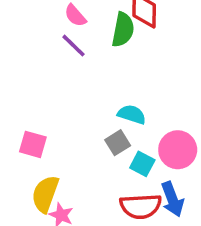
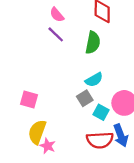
green semicircle: (123, 30) -> (93, 43), moved
cyan semicircle: (132, 114) -> (94, 80), turned 132

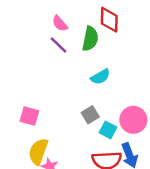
green semicircle: (93, 43) -> (90, 39), moved
cyan semicircle: (94, 80) -> (100, 77), moved

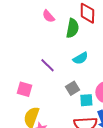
purple line: (59, 45) -> (47, 65), moved
cyan square: (108, 130) -> (86, 100), turned -32

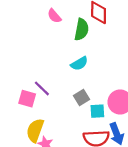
cyan semicircle: (80, 58) -> (79, 64), moved
purple line: (47, 65) -> (42, 88), moved

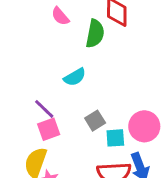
cyan semicircle: (79, 64) -> (75, 77), moved
pink square: (27, 99) -> (49, 129), moved, turned -36

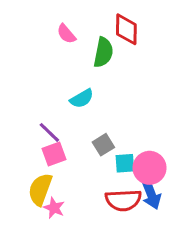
pink circle: (144, 126) -> (150, 168), moved

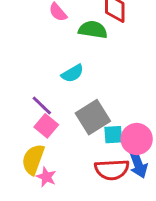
green semicircle: (103, 52) -> (93, 30), turned -92
gray square: (103, 145) -> (93, 117), size x1.6
pink square: (54, 154) -> (46, 126), turned -30

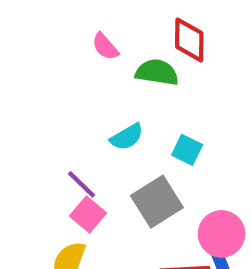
cyan square: (113, 135) -> (187, 150), moved, turned 30

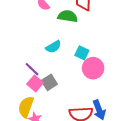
gray square: (157, 202) -> (49, 82), moved, size x0.7
pink circle: (222, 234) -> (93, 68), moved

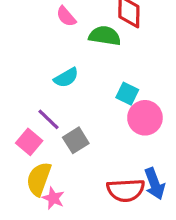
cyan semicircle: (53, 47) -> (66, 78), moved
pink square: (35, 83) -> (29, 142), moved

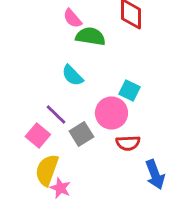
green semicircle: (105, 36) -> (90, 36), moved
cyan semicircle: (66, 78) -> (72, 75), turned 75
pink circle: (145, 118) -> (111, 113), moved
red semicircle: (126, 190) -> (128, 143), moved, size x0.7

